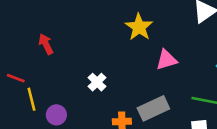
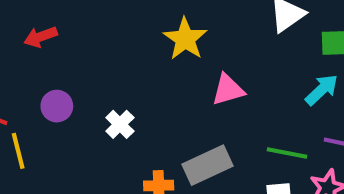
red arrow: (46, 44) -> (41, 37), moved, turned -84
purple circle: (56, 115) -> (57, 106), moved

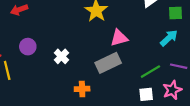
green line: (287, 153) -> (150, 72), turned -42
gray rectangle: (208, 165) -> (108, 63), moved

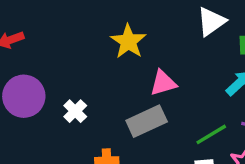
purple circle: (28, 47) -> (24, 96), size x1.6

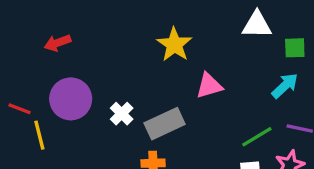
white triangle: (211, 22) -> (257, 25), turned 36
gray rectangle: (147, 121) -> (165, 124), moved

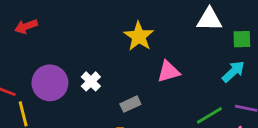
red arrow: (57, 43) -> (26, 26), moved
white cross: (122, 114) -> (91, 81), moved
gray rectangle: (165, 124) -> (130, 104), size x0.6

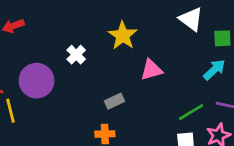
white triangle: (209, 19) -> (191, 19), turned 36
white cross: (91, 81) -> (76, 55), moved

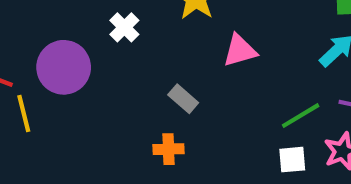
gray rectangle: (114, 101) -> (183, 99), turned 66

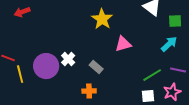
white cross: (124, 27) -> (68, 59), moved
purple circle: (64, 67) -> (46, 66), moved

